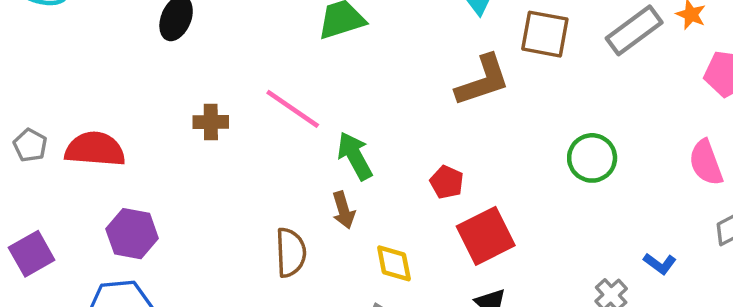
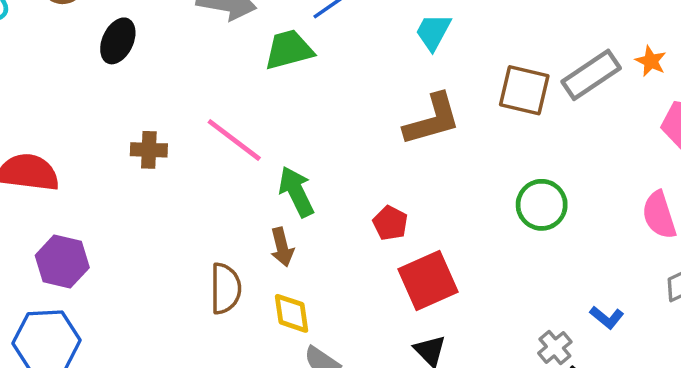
brown square: (545, 34) -> (524, 90), moved
yellow diamond: (394, 263) -> (292, 313), moved

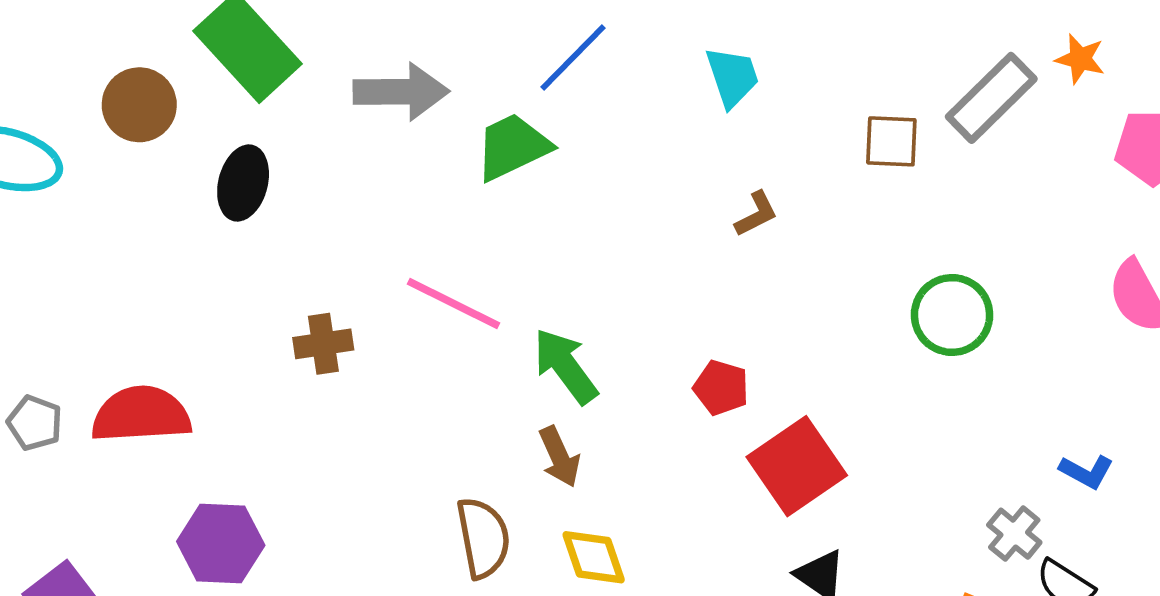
cyan trapezoid: (433, 32) -> (732, 77), turned 144
brown square: (524, 90) -> (891, 141), size x0.7
brown L-shape: (432, 120) -> (756, 214), size x0.5

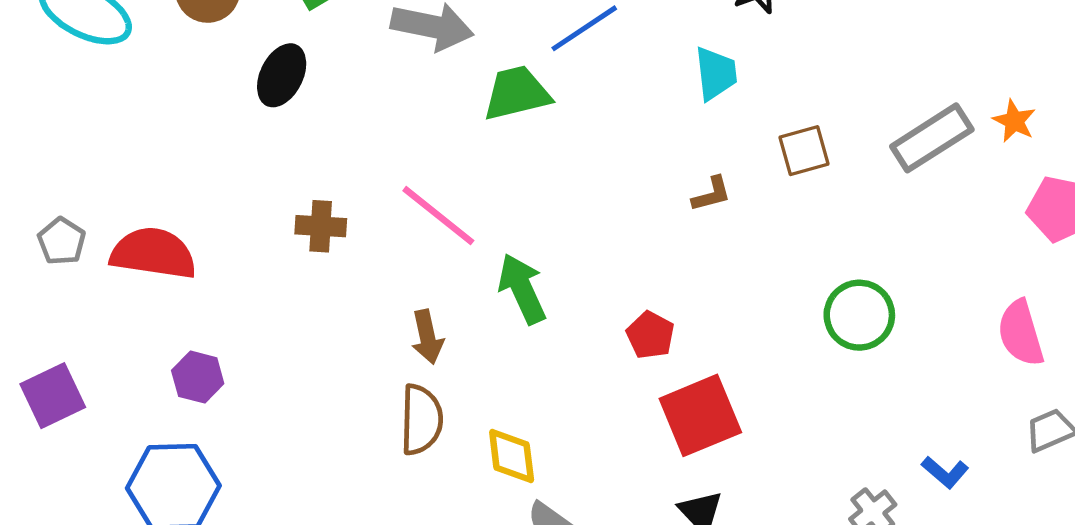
brown square: (891, 141) -> (804, 151), moved, turned -30
brown arrow: (559, 457) -> (427, 337), moved
purple hexagon: (221, 543) -> (198, 377), size x0.7

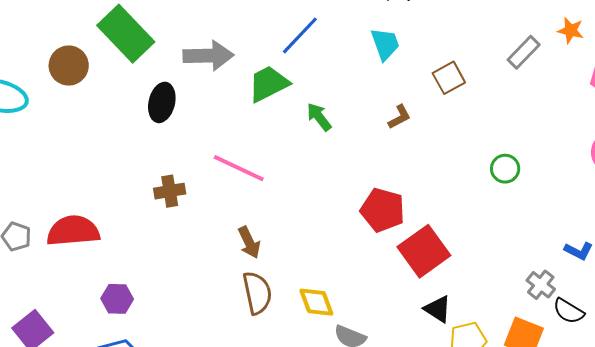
black ellipse: (282, 75) -> (162, 102), moved
gray rectangle: (932, 138) -> (524, 52), size x0.7
green arrow: (522, 289) -> (319, 117), moved, size x0.7
green circle: (859, 315) -> (505, 169), size x0.7
red pentagon: (650, 335) -> (383, 210), size x1.5

